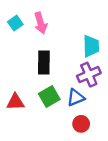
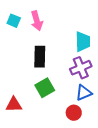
cyan square: (15, 23) -> (14, 21), turned -32
blue triangle: (76, 98) -> (84, 93), moved
red triangle: (15, 102) -> (14, 105), moved

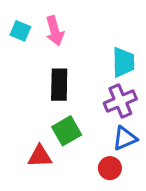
red triangle: (14, 105) -> (40, 156), moved

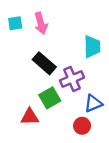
cyan square: (20, 31) -> (15, 23), turned -32
black rectangle: (59, 85) -> (44, 63), turned -50
purple cross: (120, 101) -> (72, 79), moved

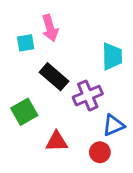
cyan square: (15, 23) -> (26, 43), moved
green square: (50, 98) -> (24, 112), moved
red triangle: (30, 117) -> (57, 141), moved

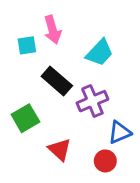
cyan trapezoid: (112, 56) -> (100, 53), moved, turned 44
red triangle: (57, 141) -> (60, 150), turned 45

